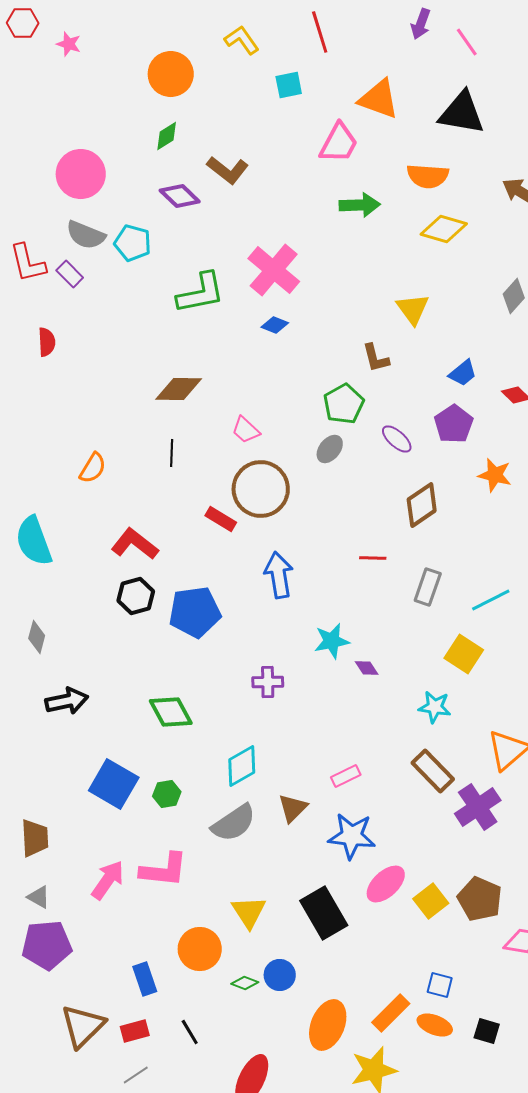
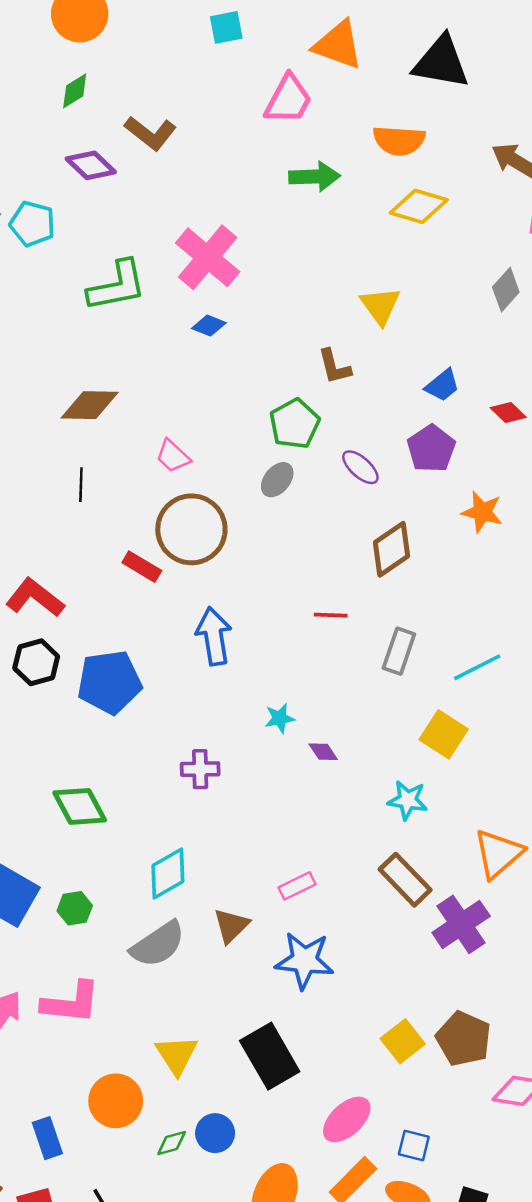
cyan star: (332, 641) -> (280, 718), size x0.7
pink ellipse: (386, 884) -> (347, 1119), moved
green diamond: (245, 983) -> (172, 1143), turned -36

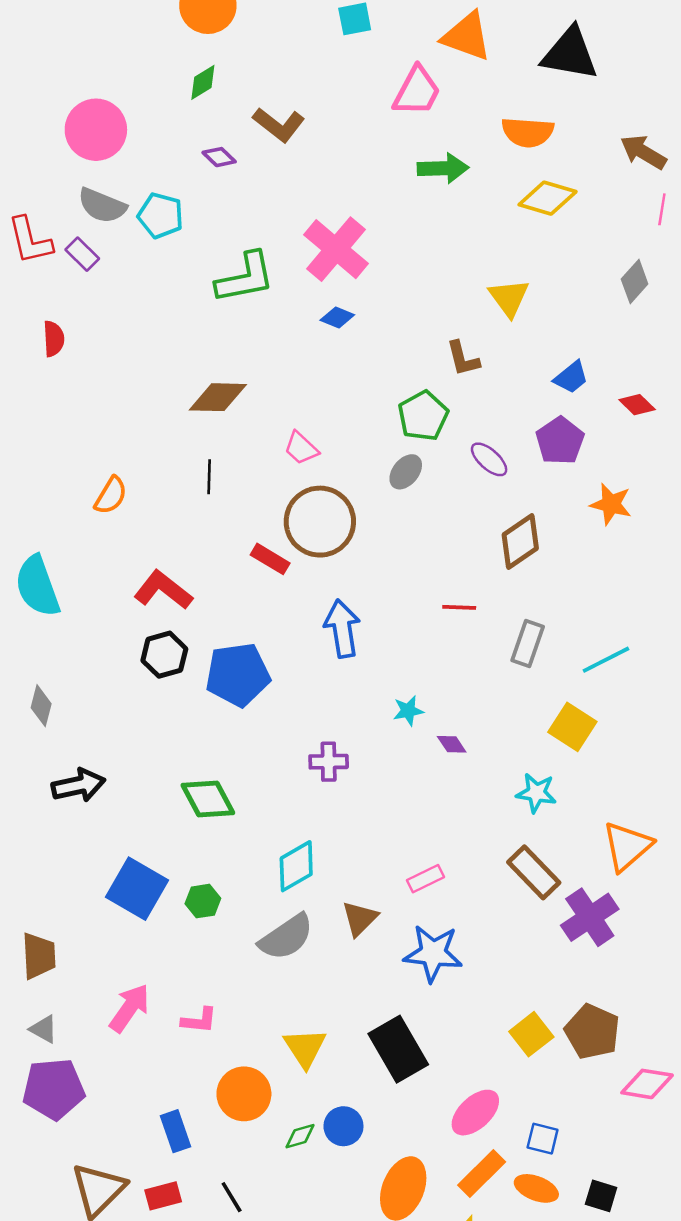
purple diamond: (91, 165) -> (219, 157), size x0.7
pink L-shape: (71, 1003) -> (199, 1020), moved, size x0.6

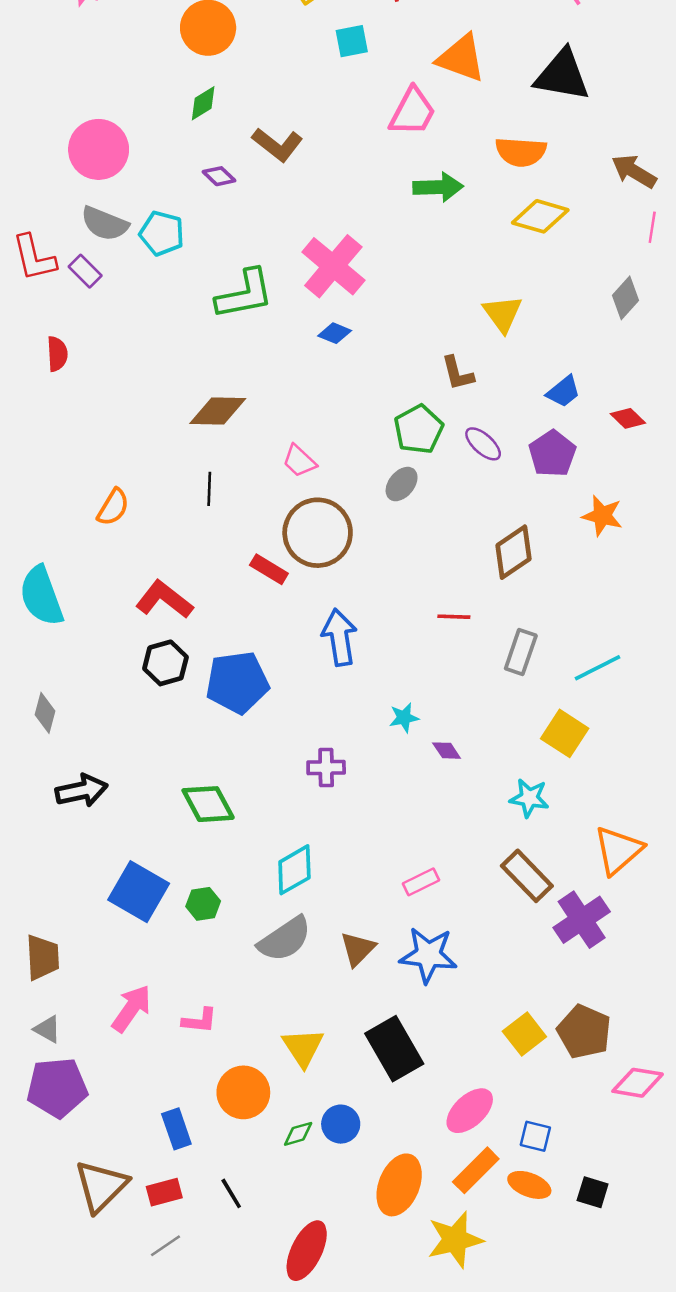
purple ellipse: (489, 459) -> (483, 444), moved
brown triangle: (360, 918) -> (358, 949), moved

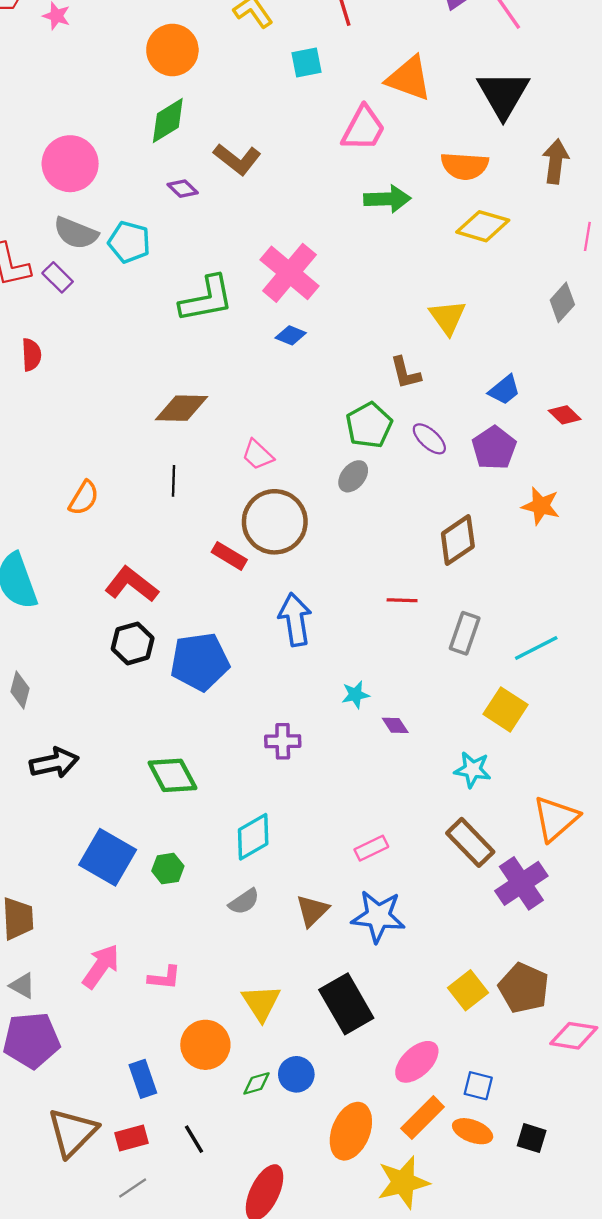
black triangle: (562, 75) -> (503, 94), turned 50
green diamond: (203, 103) -> (168, 120), size x1.4
brown arrow: (634, 171) -> (556, 161), moved, turned 66
gray semicircle: (285, 939) -> (244, 902), size x0.6

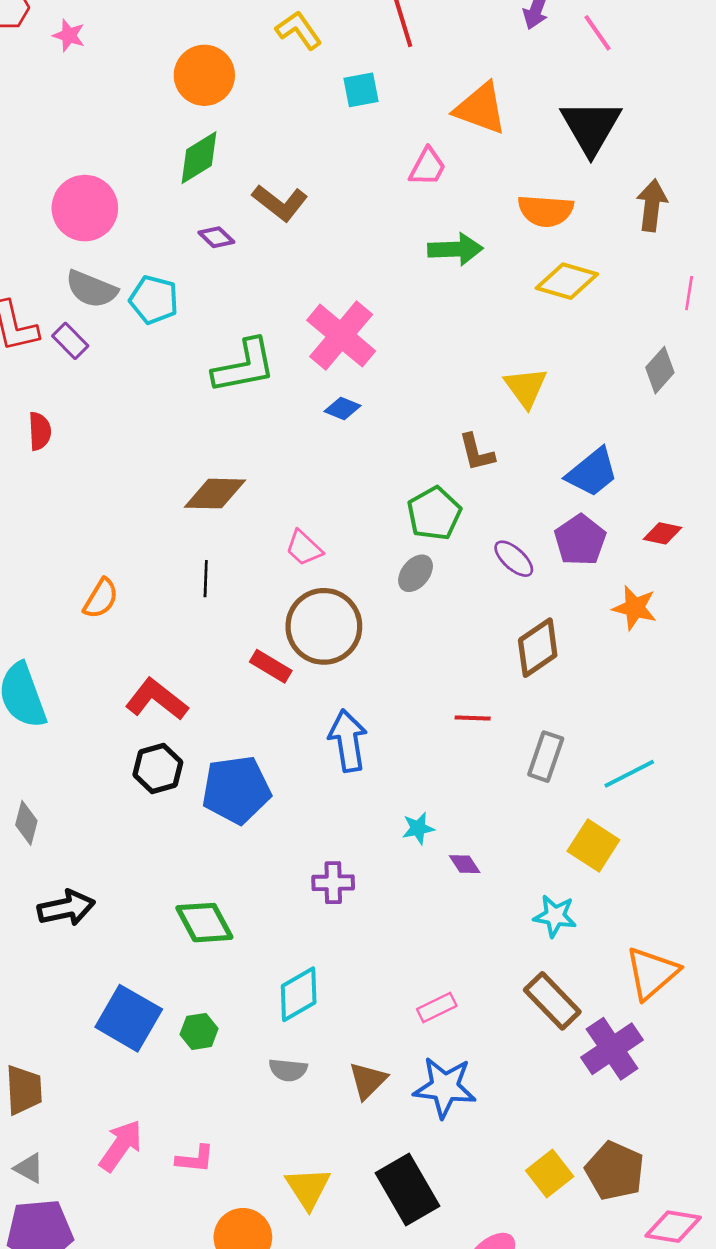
pink trapezoid: (363, 128) -> (427, 167), size x0.7
blue trapezoid: (504, 390) -> (592, 472), size x1.4
red diamond: (565, 415) -> (663, 533), moved, turned -32
purple ellipse: (429, 439) -> (514, 559), moved
gray semicircle: (244, 902) -> (288, 1070), turned 40

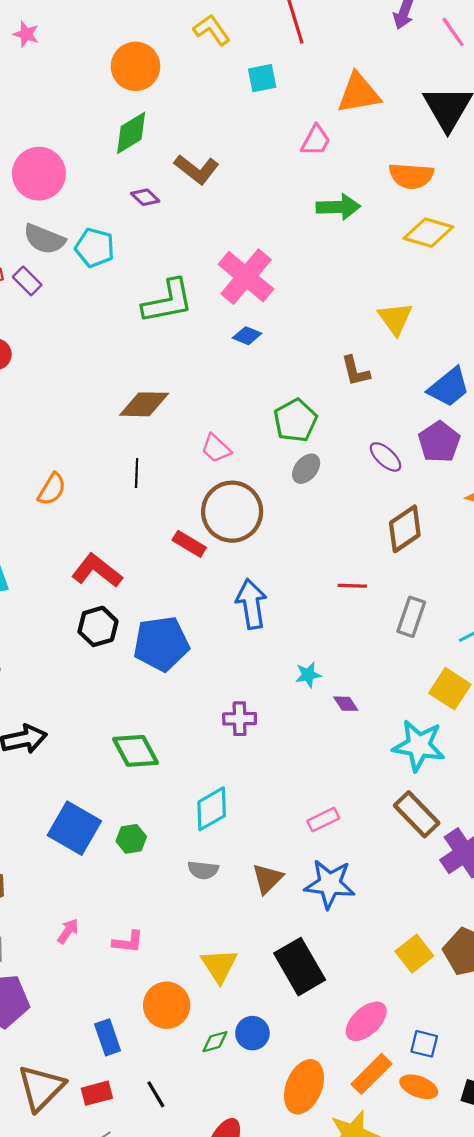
orange triangle: (481, 108) -> (359, 93), turned -30
green pentagon: (434, 514) -> (295, 420), moved
cyan star: (555, 916) -> (419, 746), size x1.5
pink arrow: (121, 1146) -> (68, 931), size x0.6

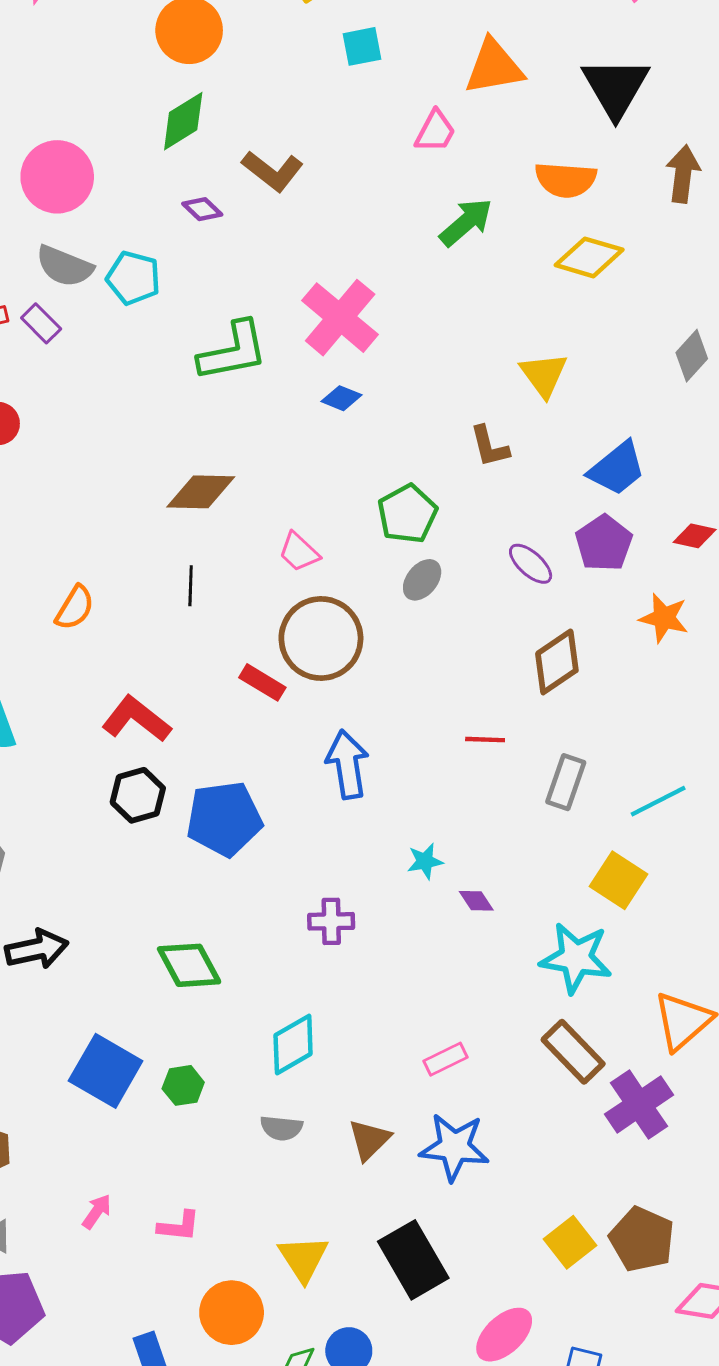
green arrow: (338, 207) -> (466, 222), turned -39

